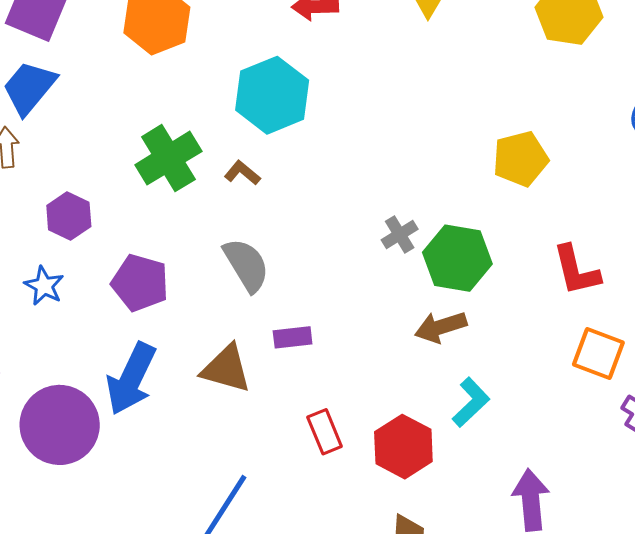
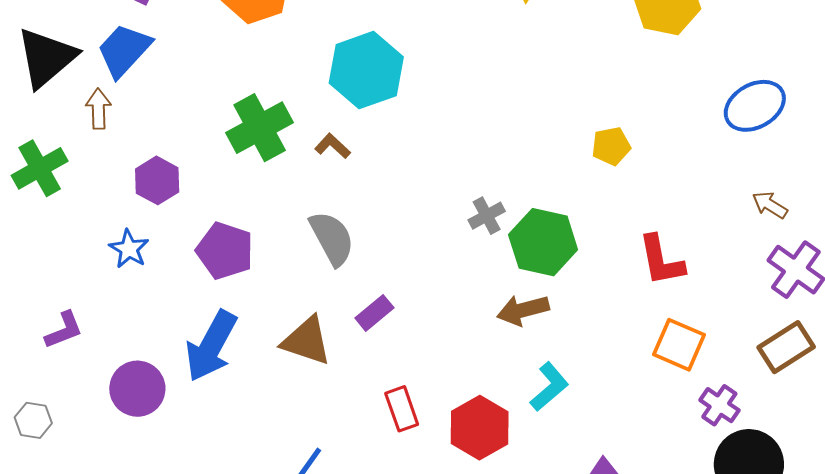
yellow pentagon: (520, 159) -> (611, 146), size x0.7
purple rectangle: (293, 337) -> (374, 313), turned -36
purple circle: (60, 425) -> (137, 389), size x0.7

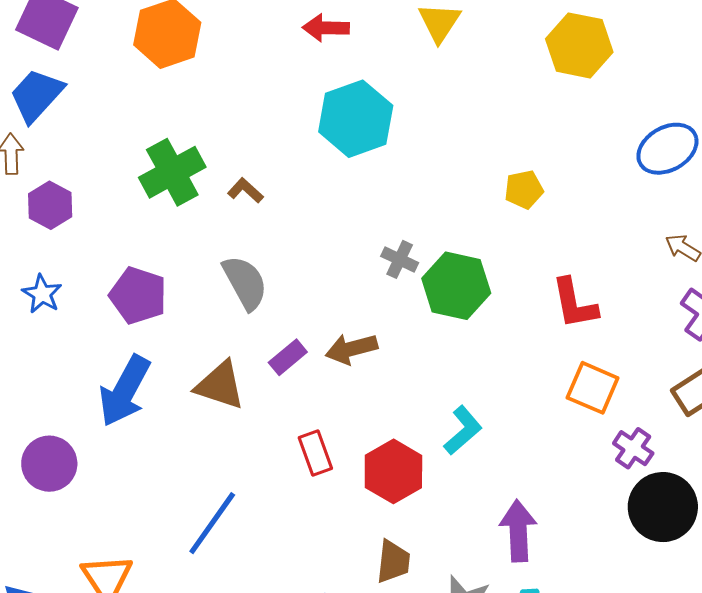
cyan hexagon: (366, 70) -> (356, 119), moved
purple hexagon: (157, 180) -> (50, 205), moved
gray cross: (487, 216) -> (400, 259), turned -36
brown arrow: (523, 310) -> (351, 349), moved
purple circle: (137, 389) -> (49, 464), moved

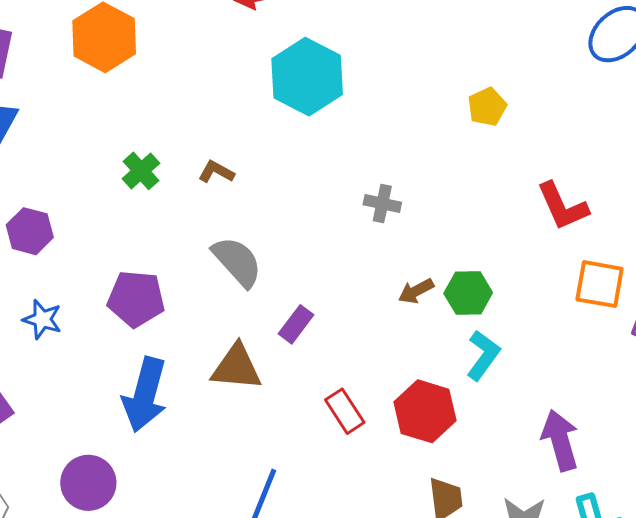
green cross: (172, 172) -> (141, 171), size x0.6
green hexagon: (456, 286) -> (468, 293), moved, size x0.7
brown arrow: (351, 349) -> (416, 291), moved, size x0.7

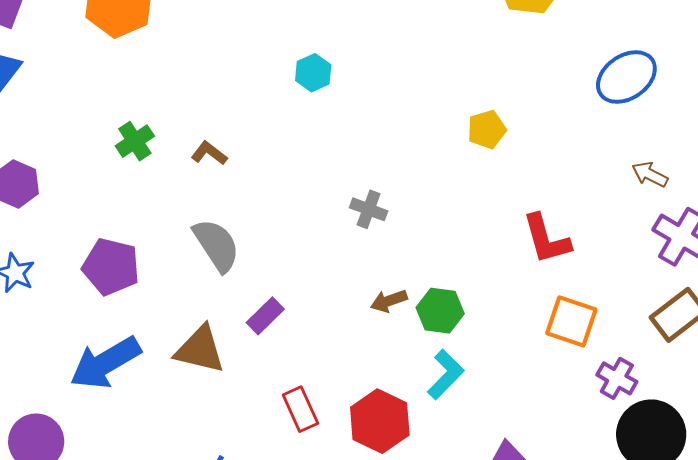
cyan hexagon: (307, 77) -> (313, 73), size x0.5
blue arrow: (145, 395) -> (105, 363), turned 36

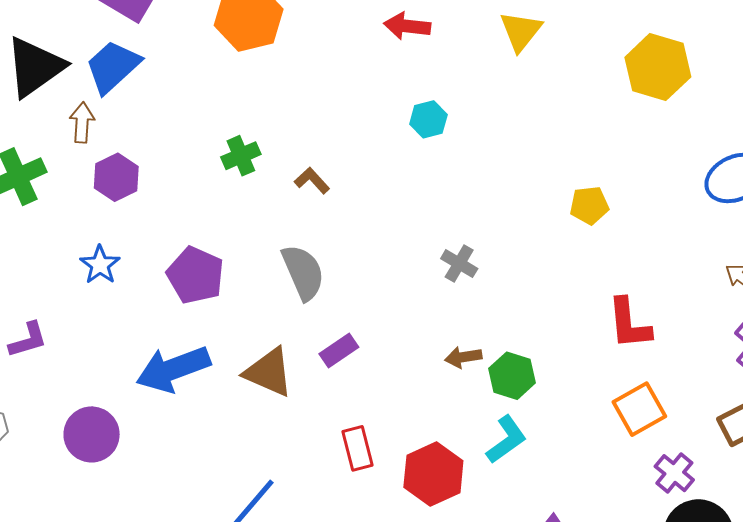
orange square: (571, 321) -> (639, 409), turned 32

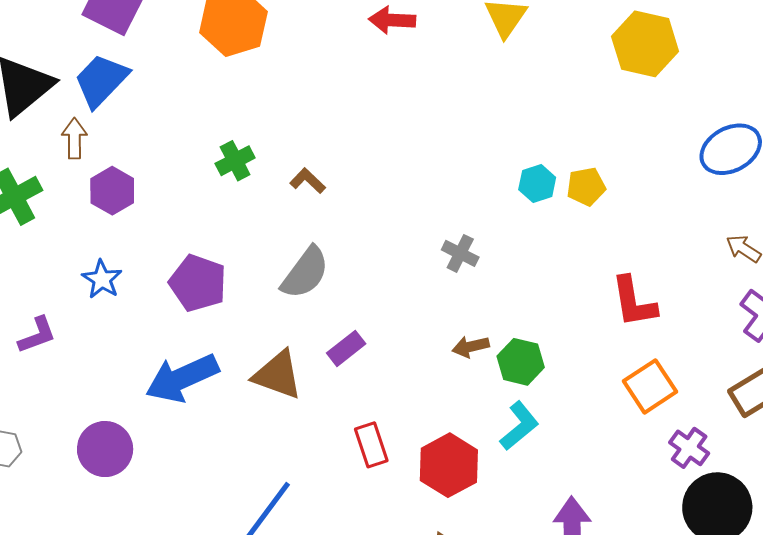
cyan hexagon: (428, 119) -> (537, 184), moved
gray semicircle: (303, 272) -> (305, 273), turned 64
purple L-shape: (28, 340) -> (37, 335), moved

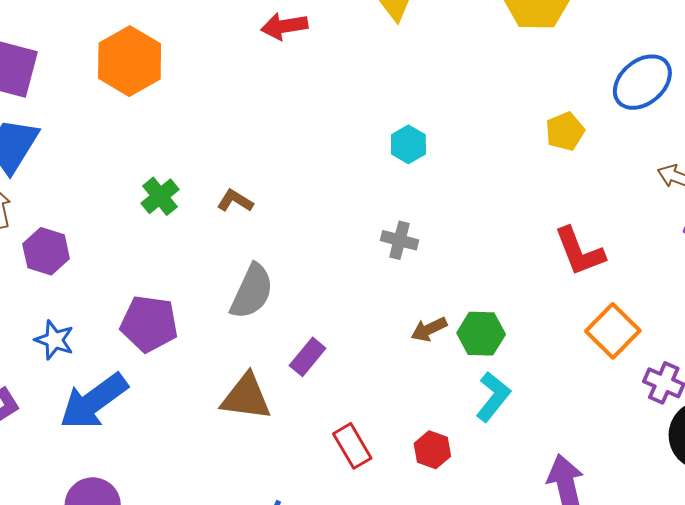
cyan hexagon: (537, 184) -> (408, 144), moved
yellow pentagon: (586, 187) -> (565, 131), moved
blue arrow: (182, 378) -> (94, 401), moved
red hexagon: (449, 465) -> (432, 450), size x0.6

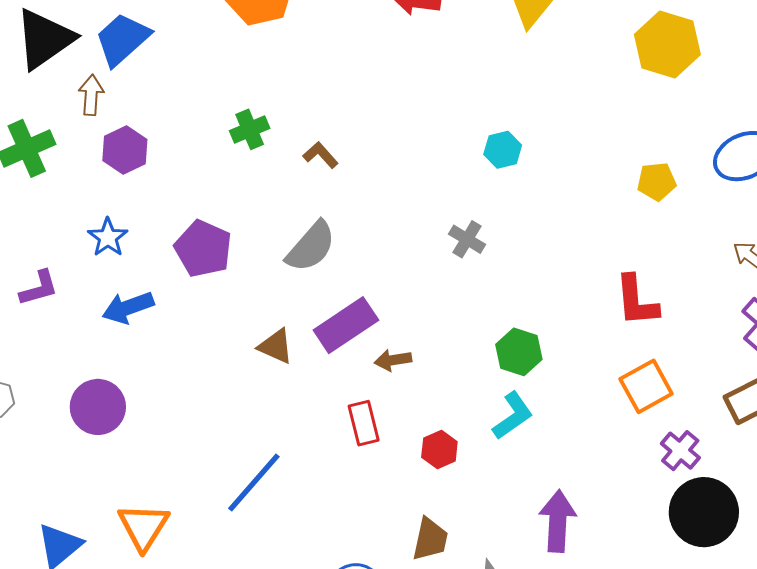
brown arrow: (429, 329) -> (393, 360), moved
purple rectangle: (308, 357) -> (346, 325), size x1.6
brown triangle: (246, 397) -> (276, 346), size x0.7
blue arrow: (94, 401) -> (128, 307), size x0.7

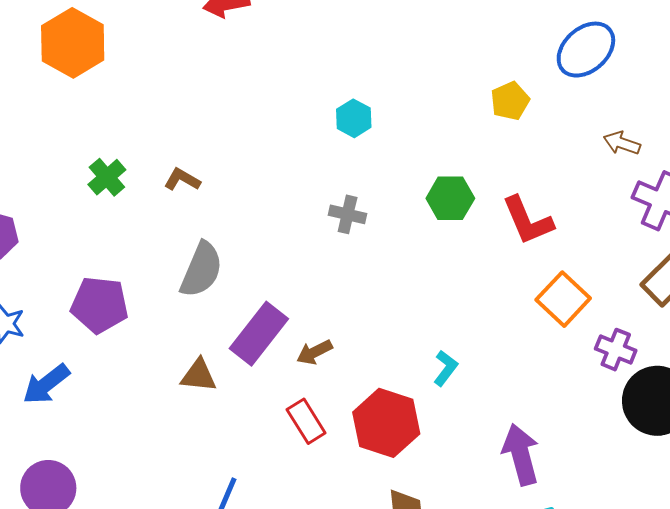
green hexagon: (519, 352) -> (450, 198), moved
cyan L-shape: (513, 416) -> (445, 368), size x0.7
red hexagon: (439, 450) -> (386, 423), size x1.8

